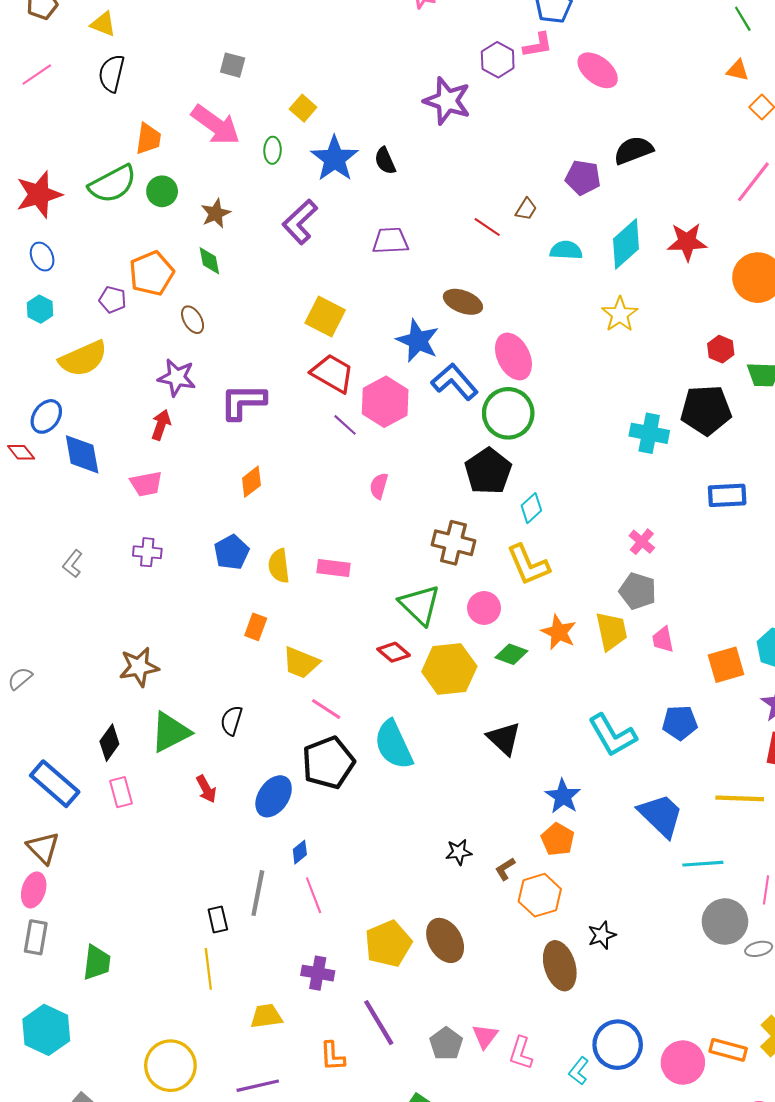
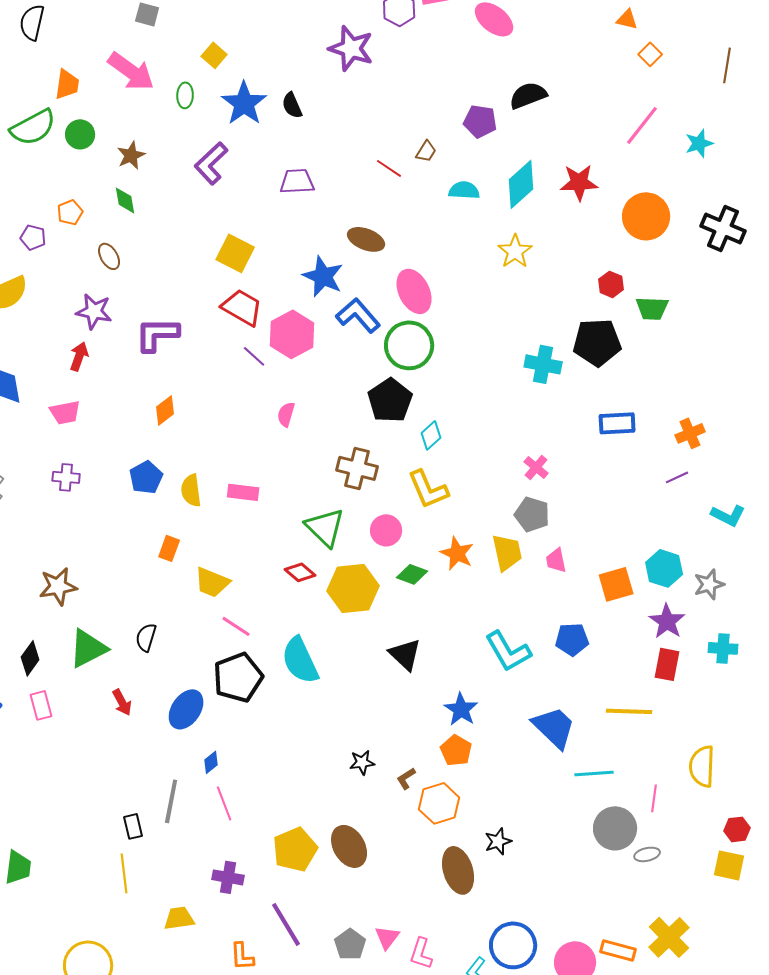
orange pentagon: (152, 273) -> (70, 212), size x0.6

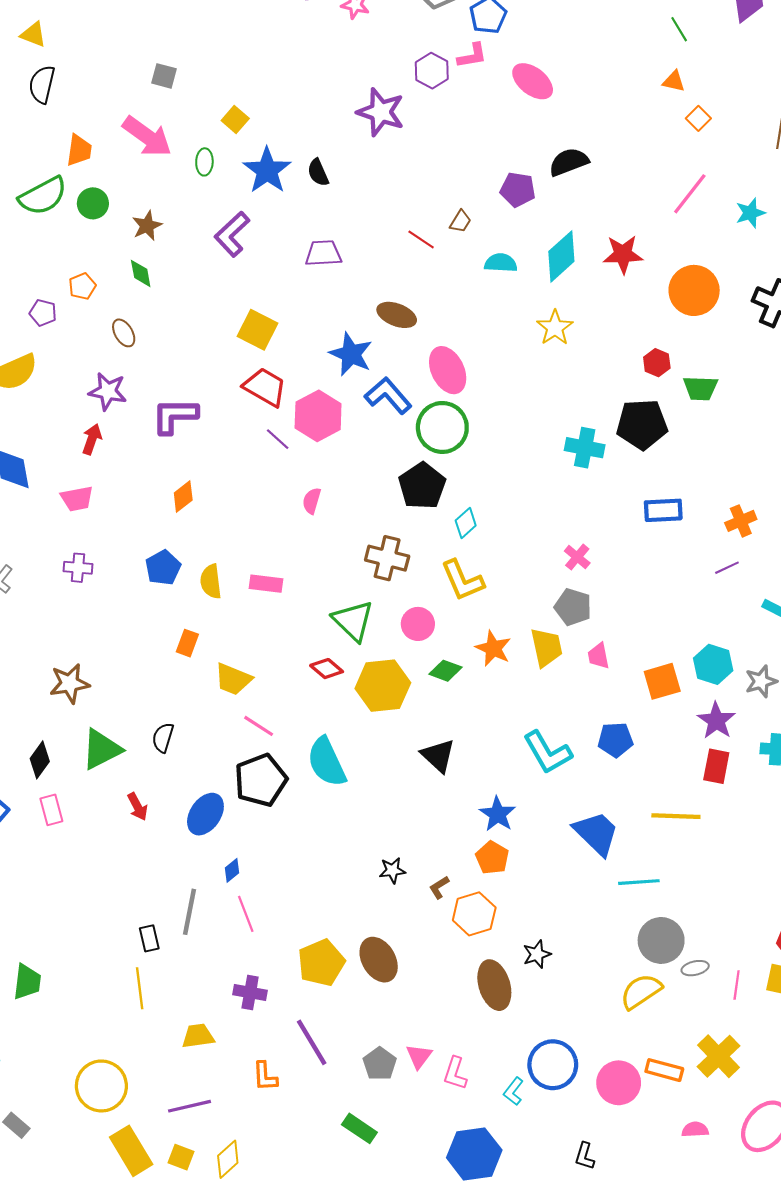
yellow semicircle: (702, 766) -> (641, 991), moved, turned 54
pink line: (654, 798) -> (737, 985), moved

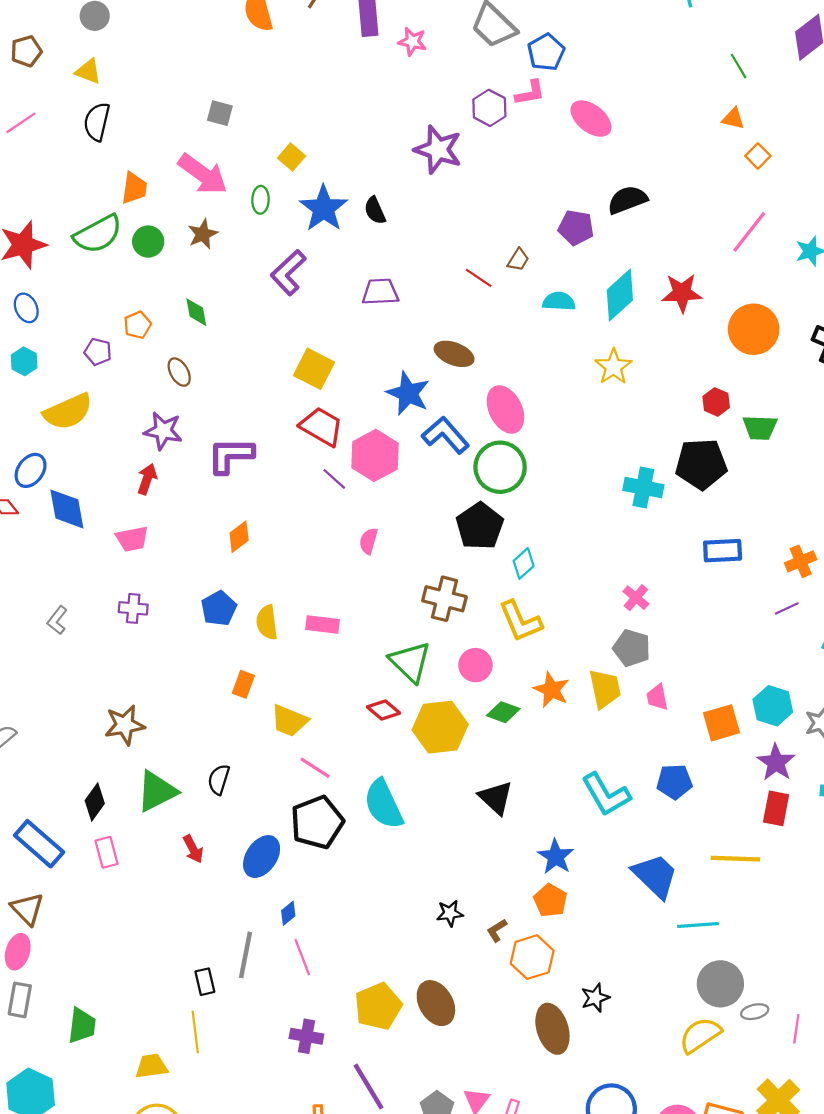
brown star: (147, 226) -> (203, 234), moved
yellow trapezoid: (198, 1036) -> (151, 1066), moved

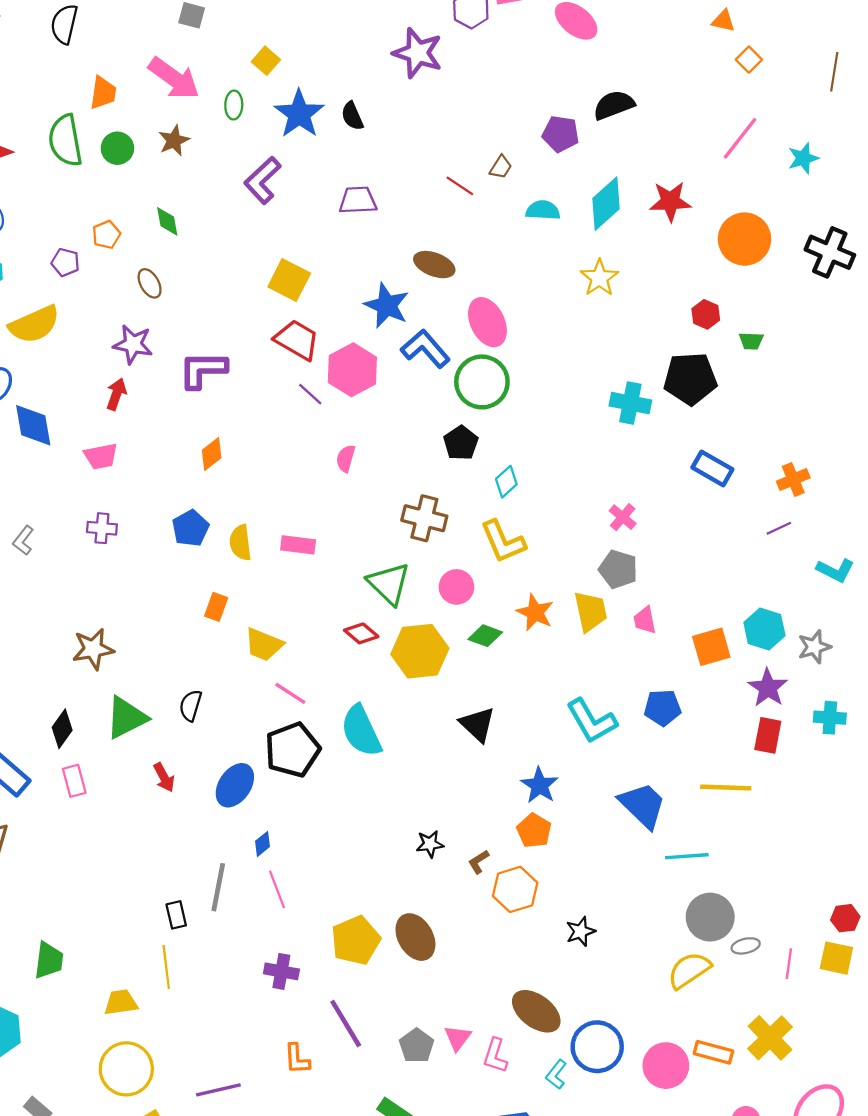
green semicircle: (98, 234) -> (65, 140), turned 108
green trapezoid: (760, 428) -> (751, 341), size x0.7
black pentagon: (480, 526) -> (461, 443), size x0.7
blue rectangle: (723, 551) -> (712, 468), turned 33
brown ellipse: (552, 1029) -> (536, 1011), moved, turned -36

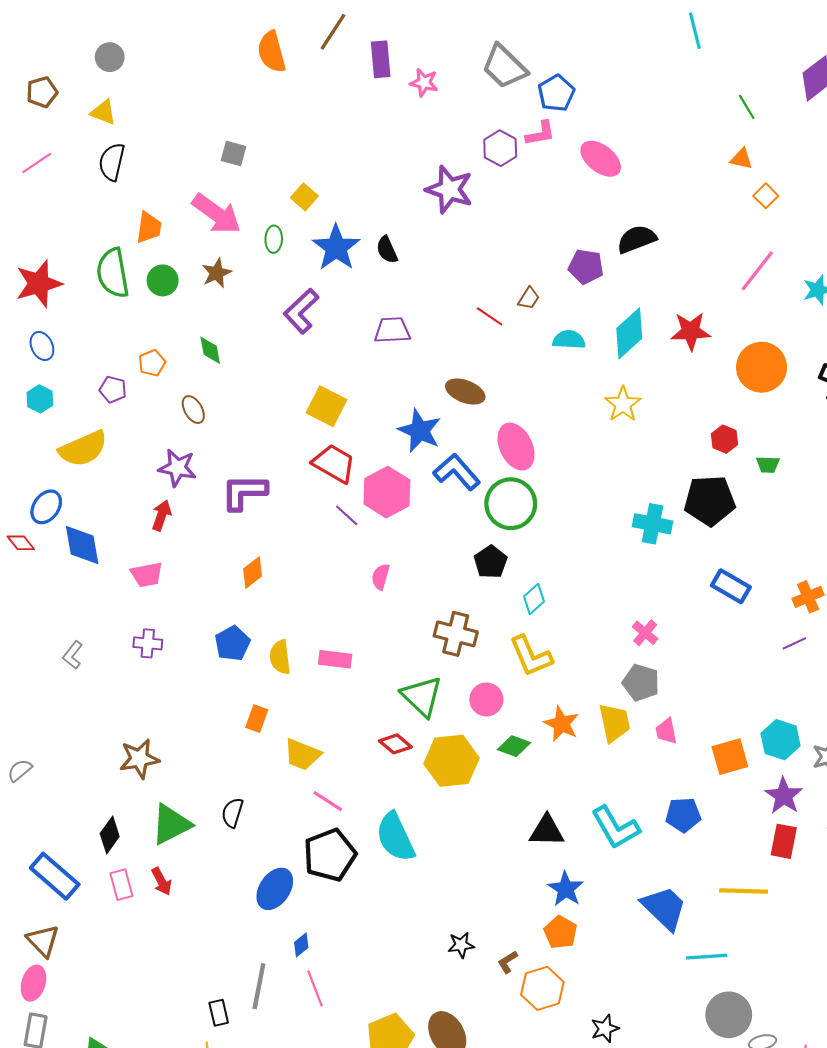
black triangle: (478, 724) -> (547, 831), moved, turned -42
red arrow: (164, 777) -> (162, 881), moved

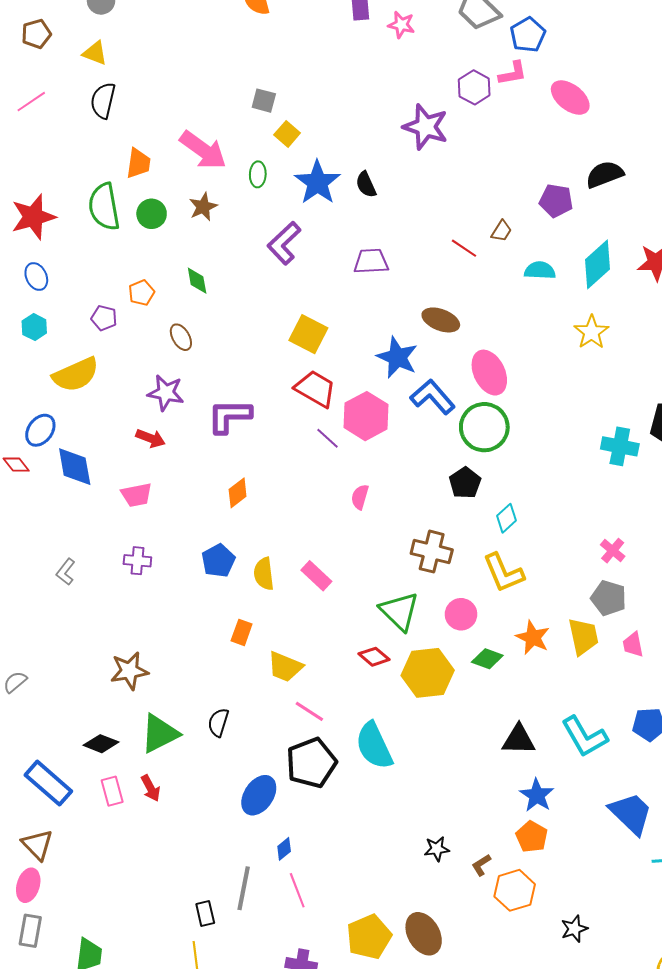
gray square: (233, 153) -> (264, 101), moved
red arrow: (162, 515) -> (151, 438), turned 92
pink rectangle: (335, 659) -> (316, 576), turned 36
black diamond: (110, 835) -> (101, 744), turned 76

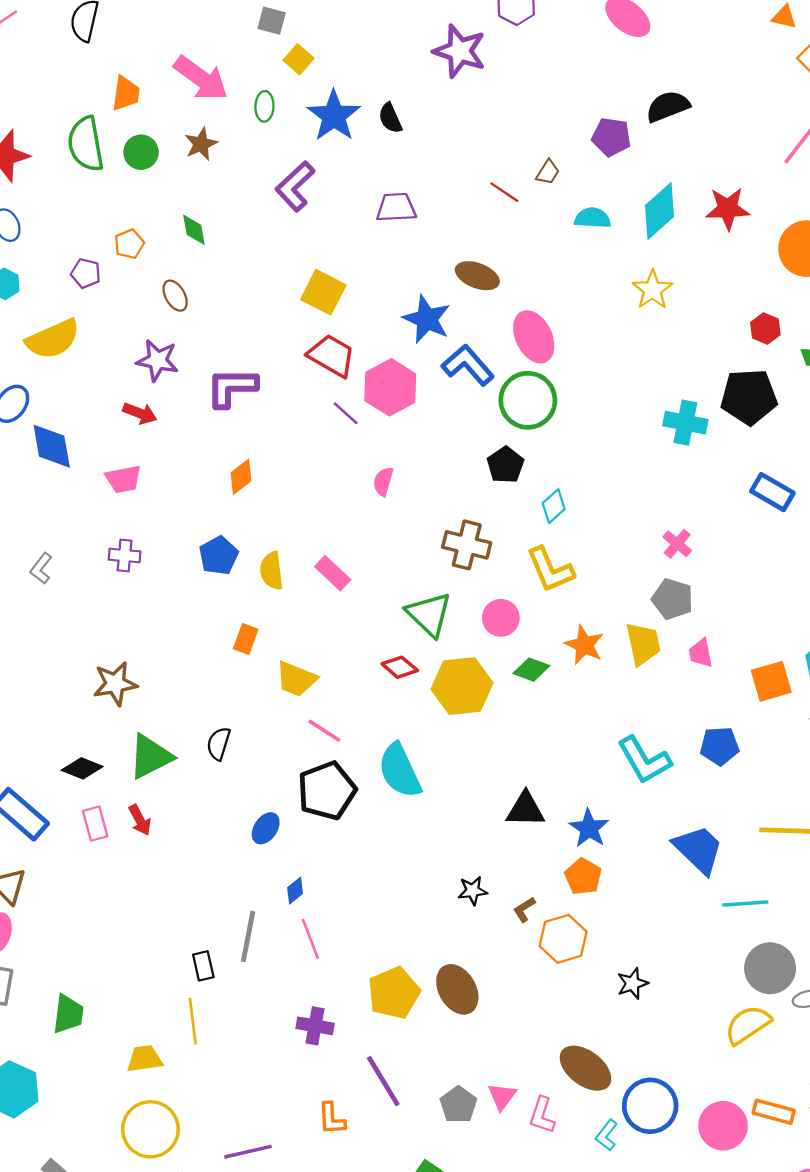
black triangle: (519, 740) -> (526, 809), moved
blue ellipse: (259, 795) -> (266, 828), size x0.7

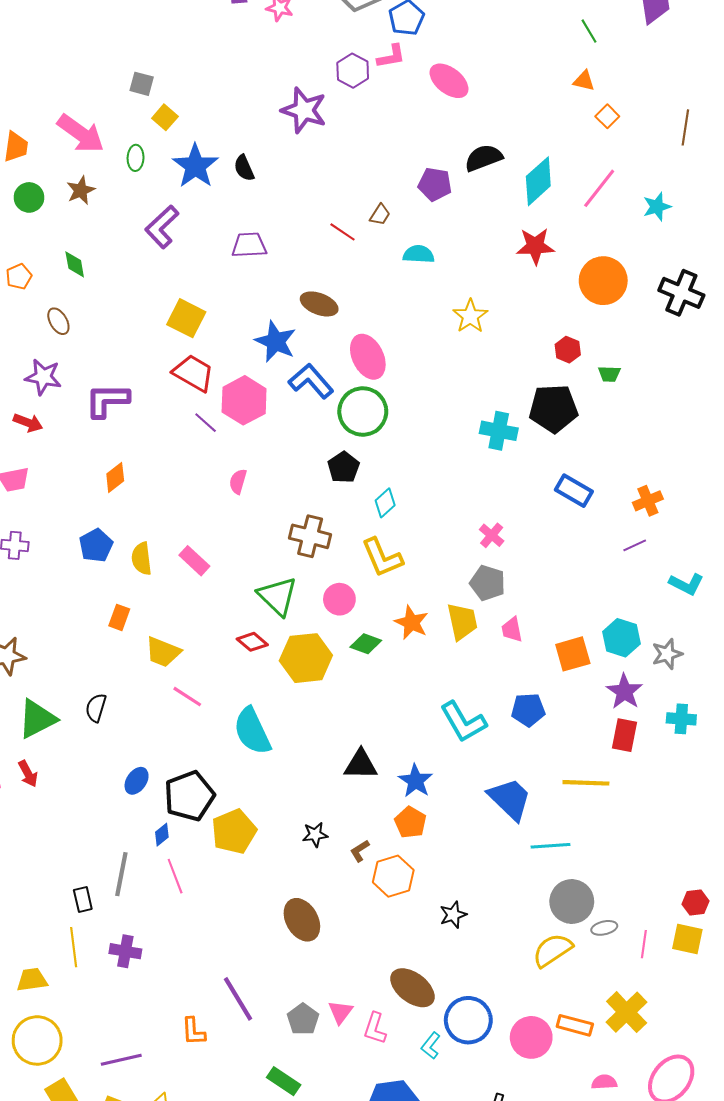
cyan diamond: (660, 211) -> (538, 181), moved
black pentagon: (327, 791) -> (189, 796), moved
yellow pentagon: (394, 993) -> (234, 832), moved
purple cross: (315, 1026) -> (125, 951), moved

